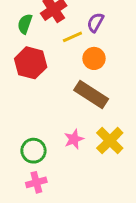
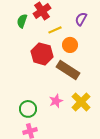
purple semicircle: (95, 22) -> (81, 19), moved
red hexagon: (31, 63) -> (42, 54), moved

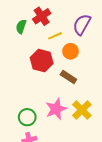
purple semicircle: (81, 19) -> (82, 24), size x1.5
brown rectangle: (68, 70) -> (68, 77), size x0.7
pink star: (56, 101) -> (56, 109), size x1.5

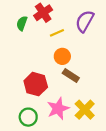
orange circle: (70, 51) -> (62, 56), moved
red hexagon: (42, 61) -> (36, 84), moved

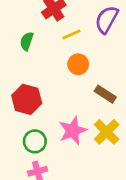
green semicircle: (22, 23) -> (27, 41), moved
brown rectangle: (71, 76) -> (105, 94), moved
red hexagon: (36, 84) -> (27, 99), moved

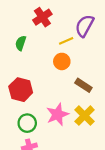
yellow line: (71, 34) -> (66, 41), moved

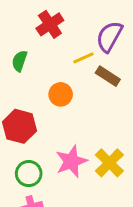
orange circle: (62, 61) -> (61, 94), moved
brown rectangle: (83, 85) -> (108, 76), moved

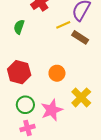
orange circle: (61, 94) -> (57, 73), moved
pink star: (71, 161) -> (52, 110), moved

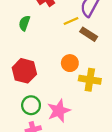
orange circle: (57, 73) -> (70, 63), moved
yellow cross: (81, 97) -> (90, 80), moved, turned -36

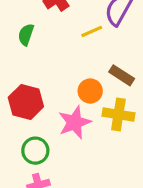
brown rectangle: (89, 34) -> (122, 75), moved
pink star: (59, 111) -> (75, 122), moved

